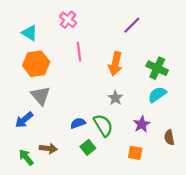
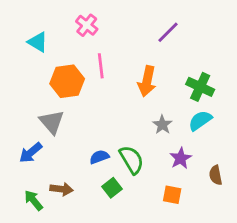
orange hexagon: (36, 64) -> (67, 81), moved
gray star: (115, 98) -> (162, 125), moved

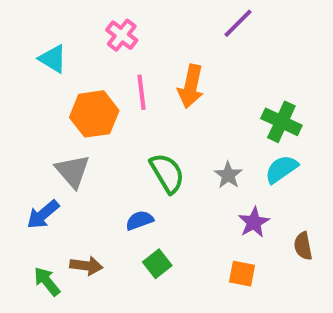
purple line: (168, 32) -> (238, 23), moved
orange arrow: (147, 81) -> (191, 86), moved
green semicircle: (132, 160) -> (167, 173), moved

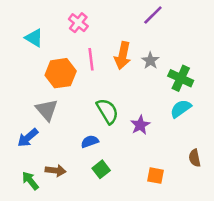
gray star: (228, 175) -> (150, 61), moved
purple star: (254, 222) -> (140, 125), moved

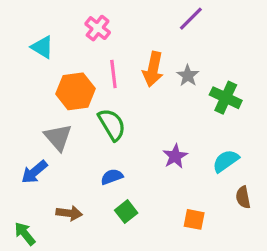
cyan semicircle: (181, 109) -> (226, 161), moved
green semicircle: (107, 111) -> (112, 125), moved
green arrow: (30, 181) -> (25, 234), moved

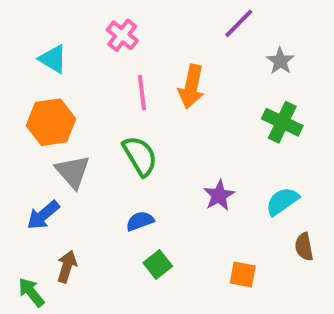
gray star: (188, 76) -> (280, 61), moved
orange hexagon: (75, 91) -> (51, 122), moved
brown arrow: (69, 213) -> (67, 267), moved, turned -80

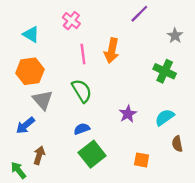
gray star: (280, 61) -> (175, 36), moved
green square: (158, 265) -> (92, 154), size x1.6

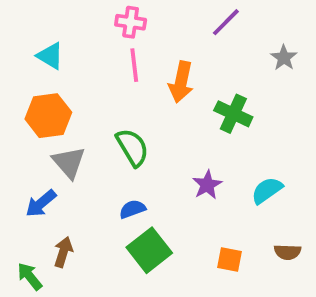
pink cross: (71, 21) -> (131, 22), moved, turned -30
pink line: (83, 54) -> (134, 65), moved
green cross: (165, 71) -> (233, 114), moved
brown semicircle: (177, 144) -> (288, 252), moved, turned -77

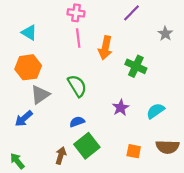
gray triangle: (69, 162) -> (40, 95), turned 36
brown arrow: (63, 252) -> (61, 156), moved
brown semicircle: (288, 252) -> (167, 147), size x1.5

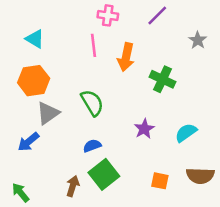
pink cross: (76, 13) -> (108, 15), moved

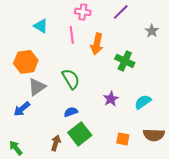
cyan triangle: (35, 39) -> (41, 26), moved

